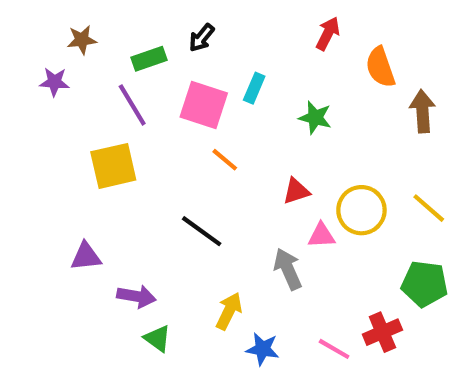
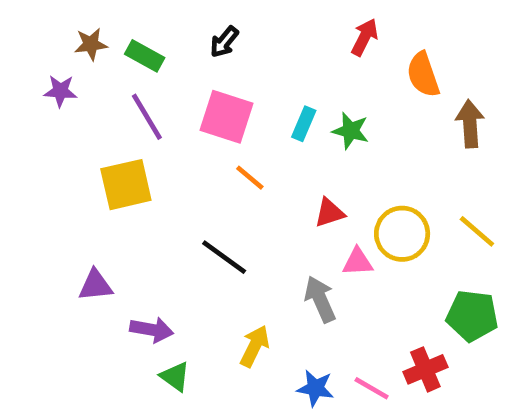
green rectangle: (149, 59) -> (145, 56), moved, turned 48
cyan rectangle: (254, 88) -> (304, 124), moved
blue star: (263, 349) -> (315, 388), moved

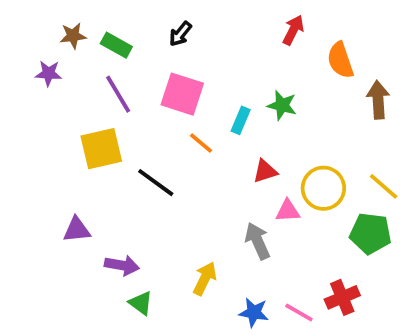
cyan rectangle: (304, 124) -> (241, 120), moved
black line: (224, 257) -> (156, 183), moved
green pentagon: (472, 316) -> (370, 233), moved

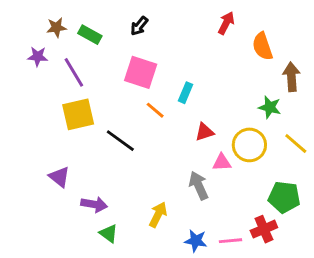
purple line: (118, 94) -> (74, 72), moved
green star: (282, 105) -> (270, 107), moved
purple triangle: (77, 230) -> (59, 177), turned 45
green pentagon: (370, 233) -> (284, 197), moved
pink line: (299, 312) -> (231, 241), turned -35

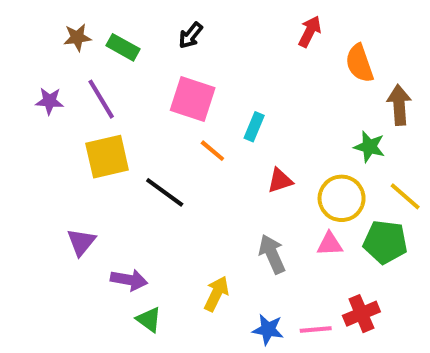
purple star: (38, 56) -> (49, 101), moved
pink triangle: (222, 162) -> (330, 244), moved
purple triangle: (59, 177) -> (81, 242), turned 30
green pentagon: (284, 197) -> (385, 242), moved

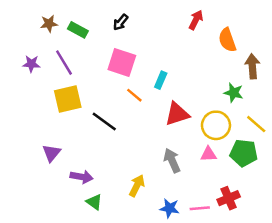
red triangle: (280, 180) -> (177, 114), size x1.5

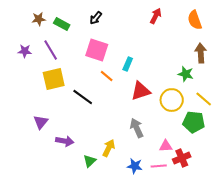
orange semicircle: (227, 40) -> (195, 20), moved
pink triangle: (208, 154) -> (166, 146), moved
green triangle: (94, 202) -> (90, 161), moved, turned 40

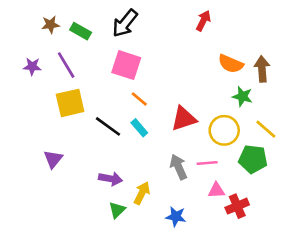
black arrow: (96, 18) -> (125, 23), size x1.6
orange semicircle: (195, 20) -> (231, 64), moved, turned -48
cyan rectangle: (128, 64) -> (139, 128), moved, turned -64
purple arrow: (65, 141) -> (111, 179), moved
pink line: (159, 166) -> (207, 163), moved

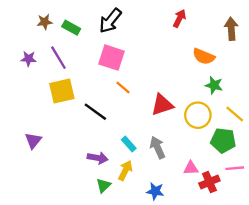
brown arrow: (262, 69) -> (231, 29), moved
cyan rectangle: (139, 128) -> (129, 144), moved
purple triangle: (53, 159) -> (33, 141), moved
pink line: (207, 163) -> (235, 168), moved

